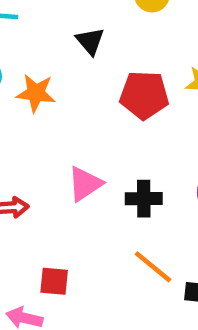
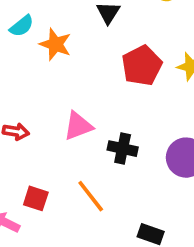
red pentagon: (144, 95) -> (142, 66), turned 30
orange line: (153, 267) -> (91, 196), moved

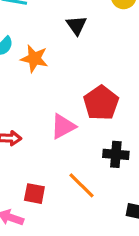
red pentagon: (142, 66) -> (101, 103), moved
black cross: (123, 149) -> (116, 154), moved

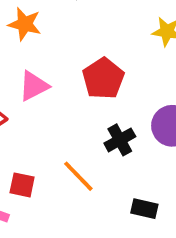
pink triangle: (63, 126) -> (34, 86), moved
black cross: (116, 154) -> (120, 140), turned -35

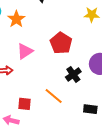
orange star: (25, 24) -> (16, 19), turned 30

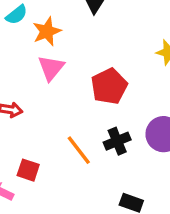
pink triangle: (25, 51) -> (51, 68), moved, turned -30
orange line: (54, 96) -> (79, 150), moved

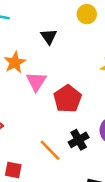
pink triangle: (51, 68) -> (36, 81), moved

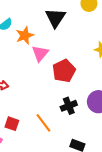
black triangle: (49, 36) -> (55, 18), size x1.5
orange line: (50, 150) -> (43, 123), moved

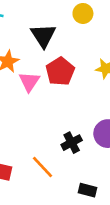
red pentagon: (64, 71) -> (60, 71), moved

